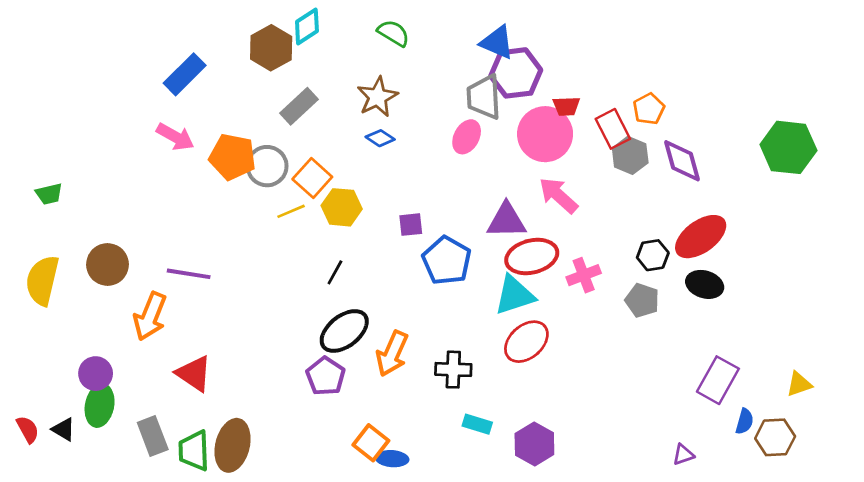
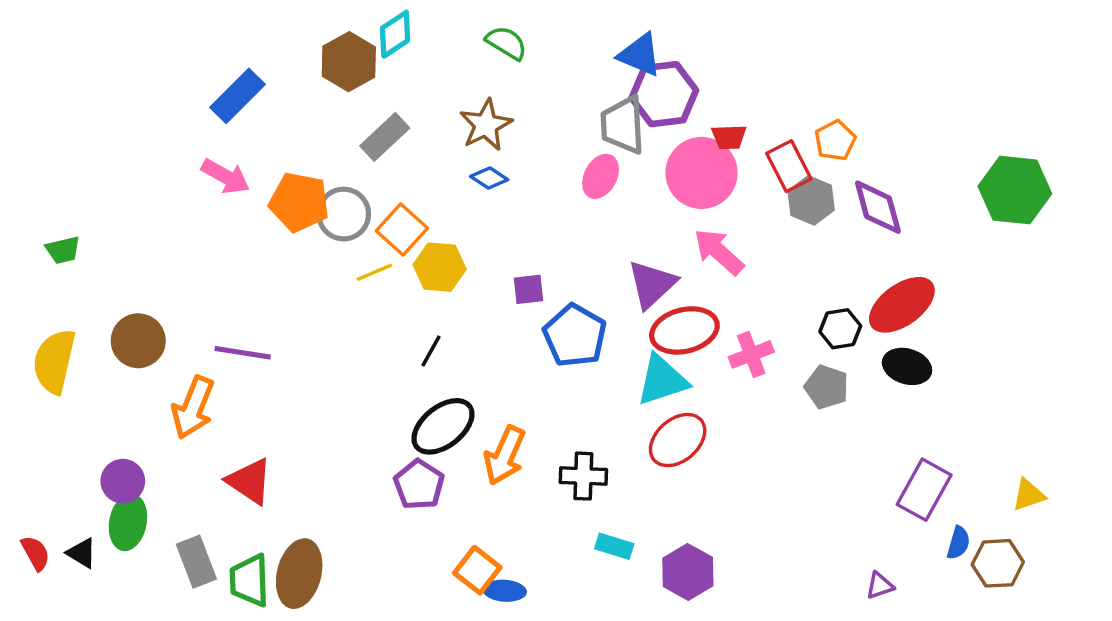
purple triangle: (506, 221) -> (652, 284), turned -42

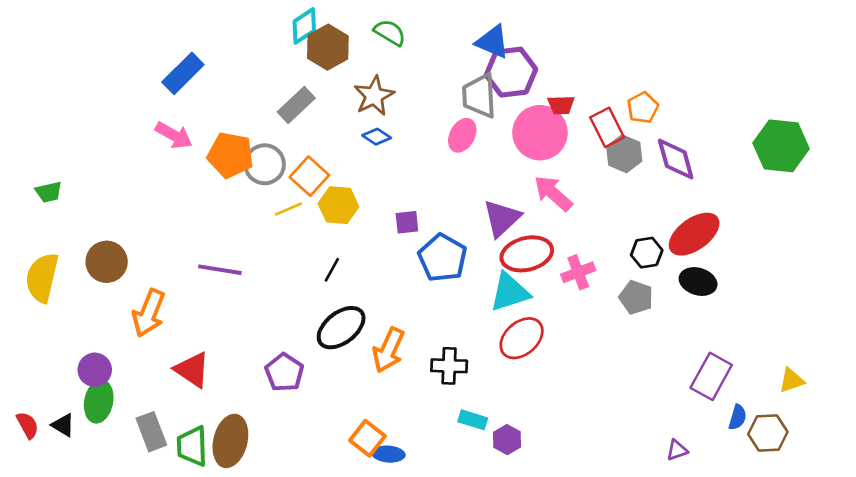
brown hexagon: (349, 62) -> (328, 47), moved
purple line: (243, 353) -> (220, 270), moved
purple pentagon: (419, 485) -> (284, 372), moved
purple hexagon: (688, 572) -> (507, 440), moved, size x0.7

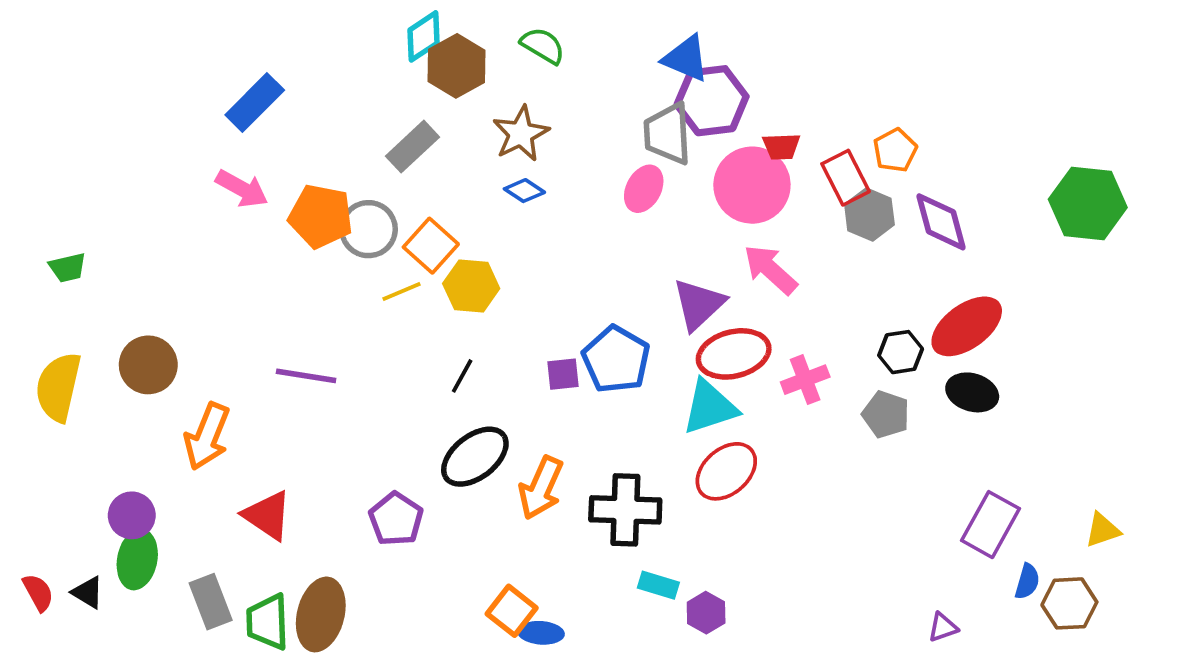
purple square: (407, 222) -> (563, 374), moved
black cross: (449, 366) -> (625, 510), size x1.4

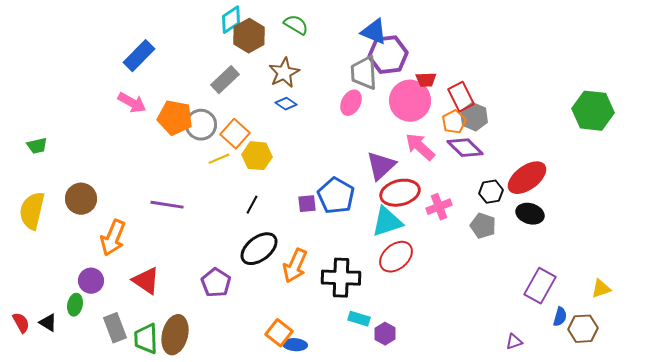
orange pentagon: (895, 150) -> (454, 122), moved
purple diamond: (941, 222) -> (465, 148), moved, turned -30
purple circle: (132, 515) -> (91, 281), moved
green ellipse: (137, 559) -> (75, 305), size x0.7

